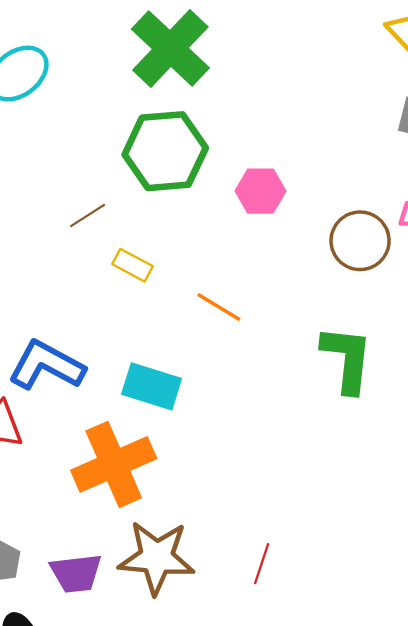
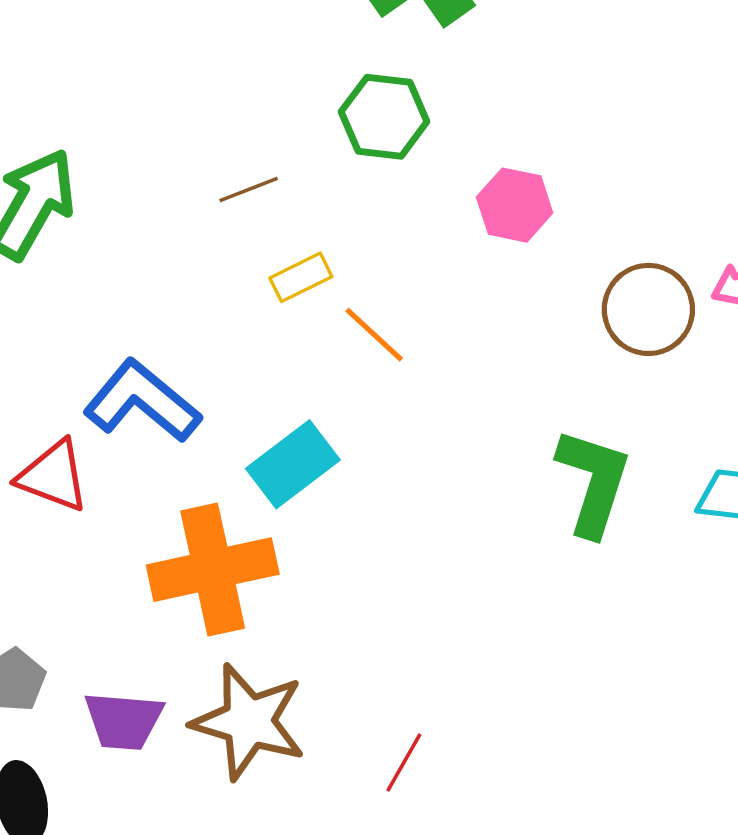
green hexagon: (165, 151) -> (384, 117), size x0.7
yellow rectangle: (133, 265) -> (301, 277), turned -66
orange line: (219, 307) -> (374, 335), moved
cyan rectangle: (152, 386) -> (293, 464), turned -66

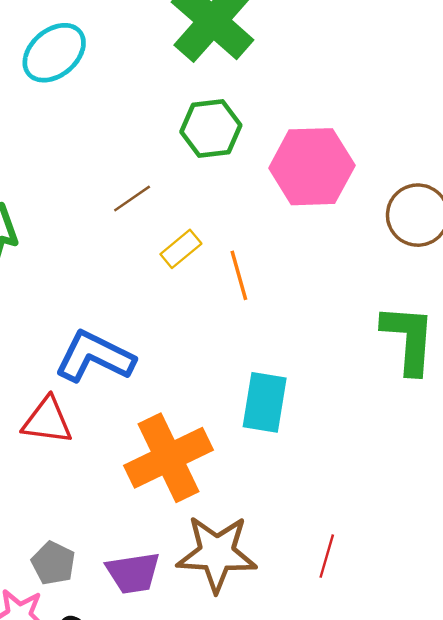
pink hexagon: (515, 205) -> (312, 167), size x1.6
orange line: (374, 335) -> (239, 275), turned 45
cyan rectangle: (293, 464) -> (265, 402), moved, turned -30

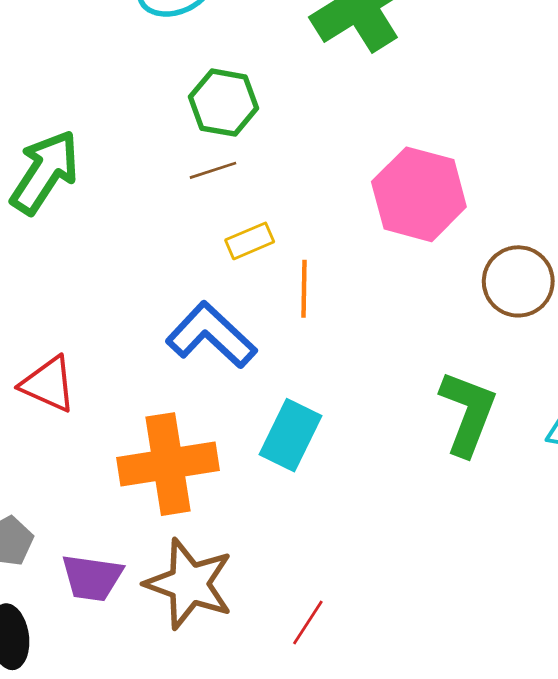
green hexagon: (211, 129) -> (224, 103), moved
blue L-shape: (95, 357) -> (211, 335), moved

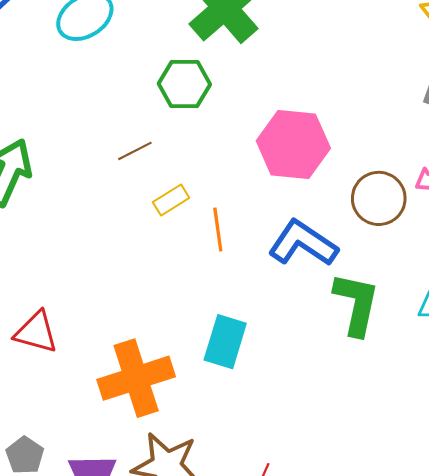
green hexagon: (224, 103) -> (184, 84), moved
blue L-shape: (211, 335) -> (303, 243), moved

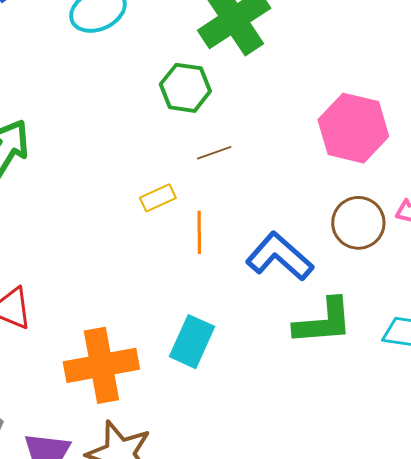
pink hexagon: (293, 144) -> (353, 128), moved
brown line: (135, 151) -> (214, 153), moved
green L-shape: (356, 304) -> (323, 322), turned 66

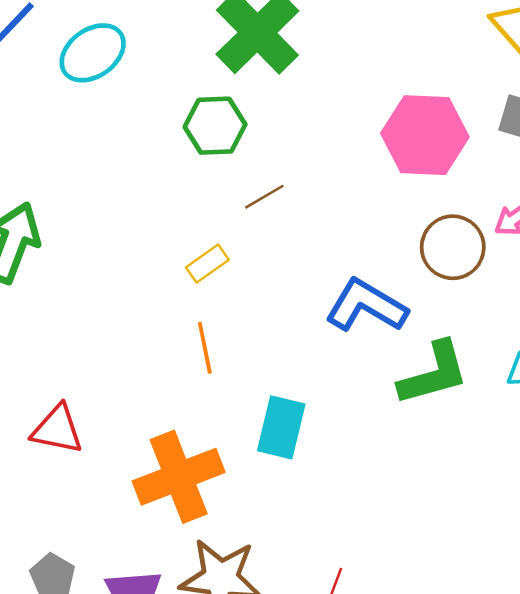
orange line: (199, 232) -> (205, 348), moved

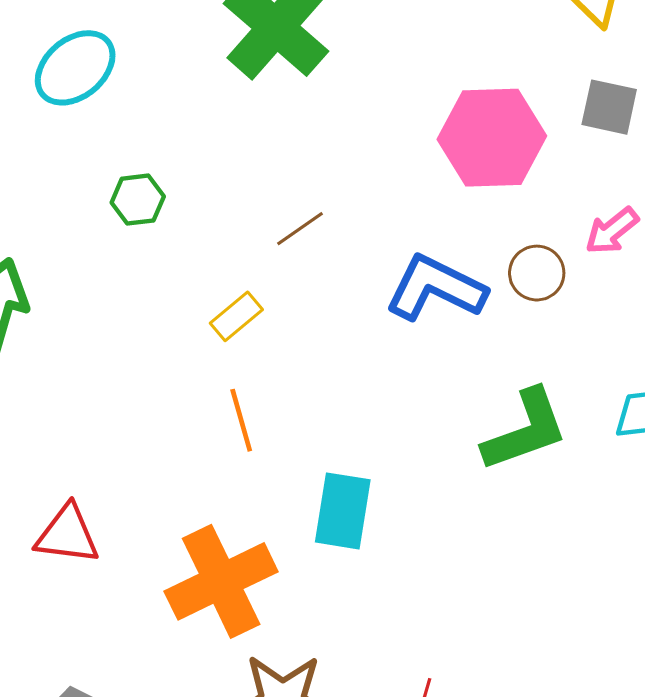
green hexagon: (215, 126) -> (138, 200), moved, size x0.7
brown circle: (453, 247) -> (537, 273), size x0.7
blue L-shape: (366, 306) -> (436, 288), moved

